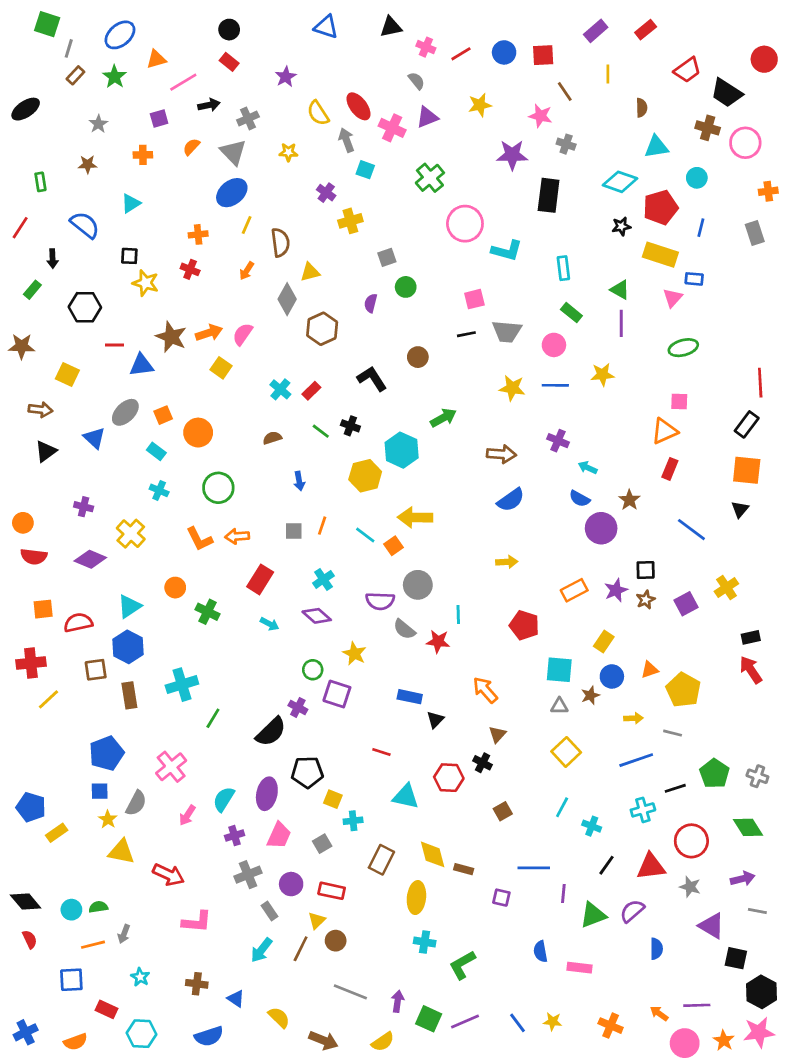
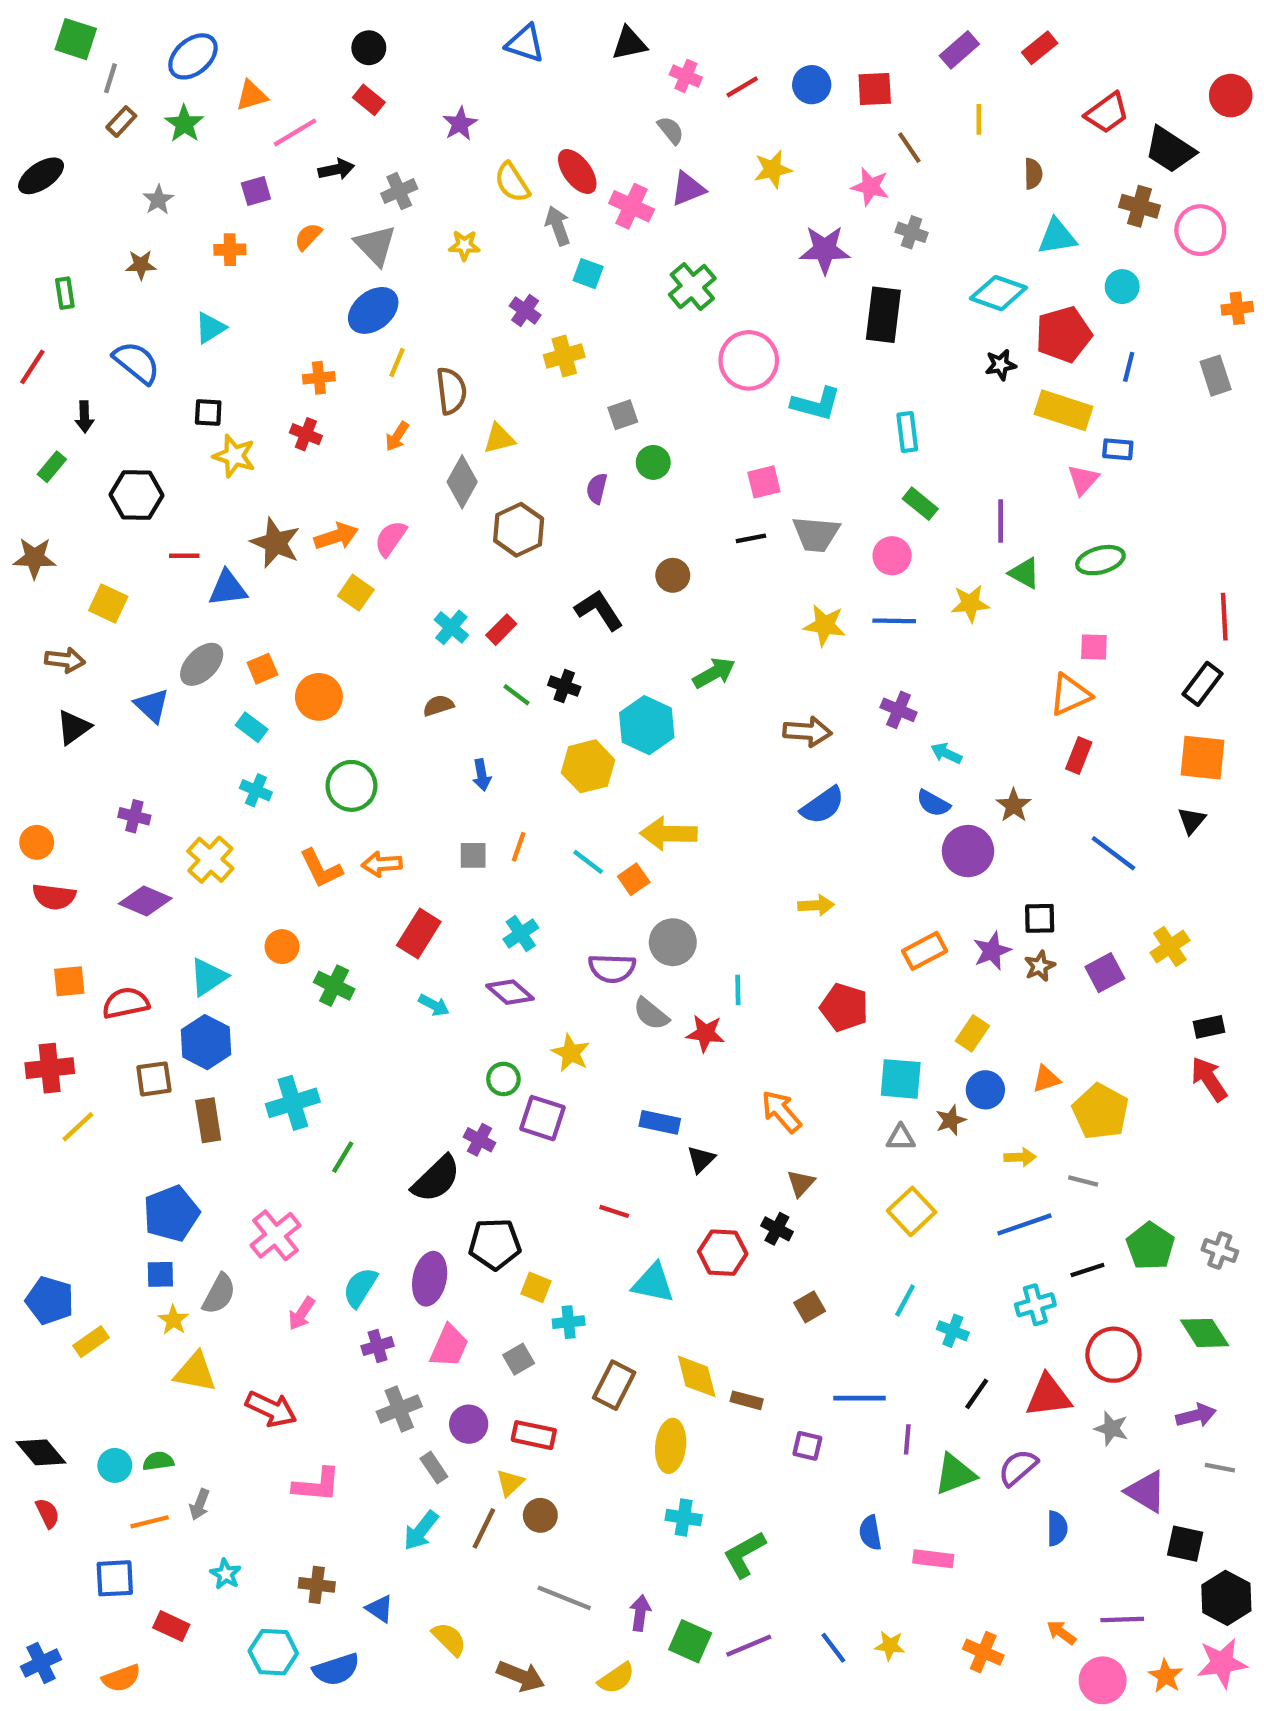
green triangle: (620, 290) -> (1024, 573), moved
cyan hexagon: (142, 1034) -> (273, 1652), moved

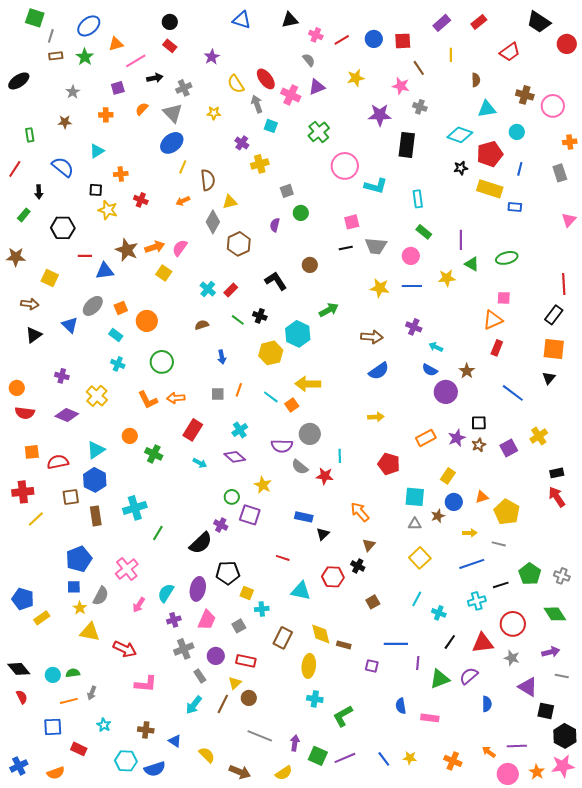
brown rectangle: (121, 122) -> (56, 56), turned 40
black trapezoid: (1170, 150) -> (539, 22), moved
orange cross: (319, 378) -> (121, 174), moved
orange arrow: (397, 436) -> (183, 201), turned 32
pink triangle: (1083, 480) -> (569, 220), moved

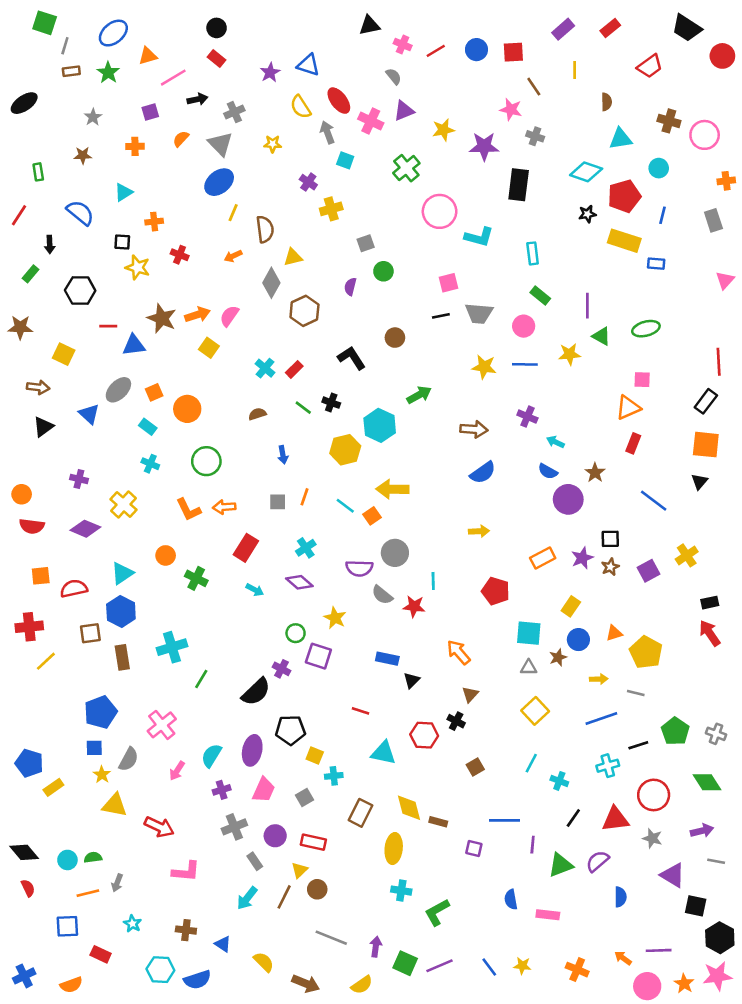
blue triangle: (242, 20) -> (308, 65), moved
yellow star: (356, 78) -> (443, 130), moved

